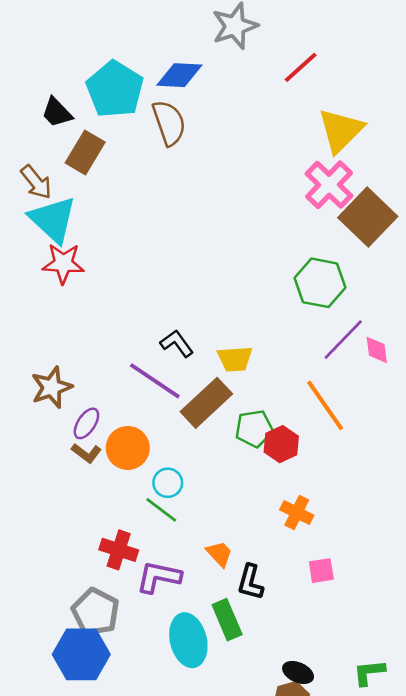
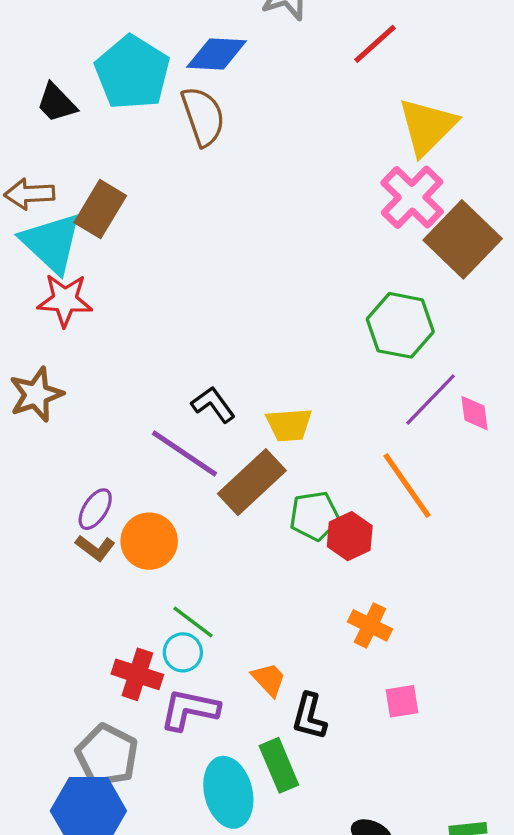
brown rectangle: (85, 152) -> (100, 209), moved
brown arrow: (36, 182) -> (29, 194), turned 126
brown star: (52, 387) -> (36, 394), moved
cyan circle: (168, 483) -> (183, 652), moved

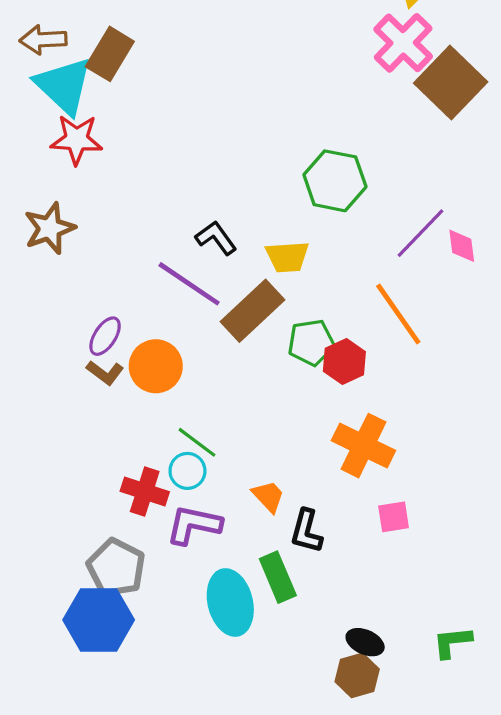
green hexagon: (400, 325) -> (335, 181), moved
orange cross: (370, 625) -> (363, 446), size x1.5

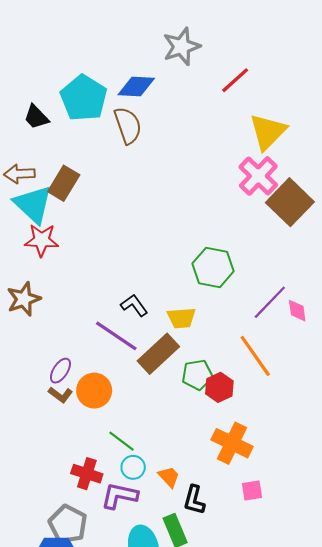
cyan circle: (187, 471) -> (133, 467), moved

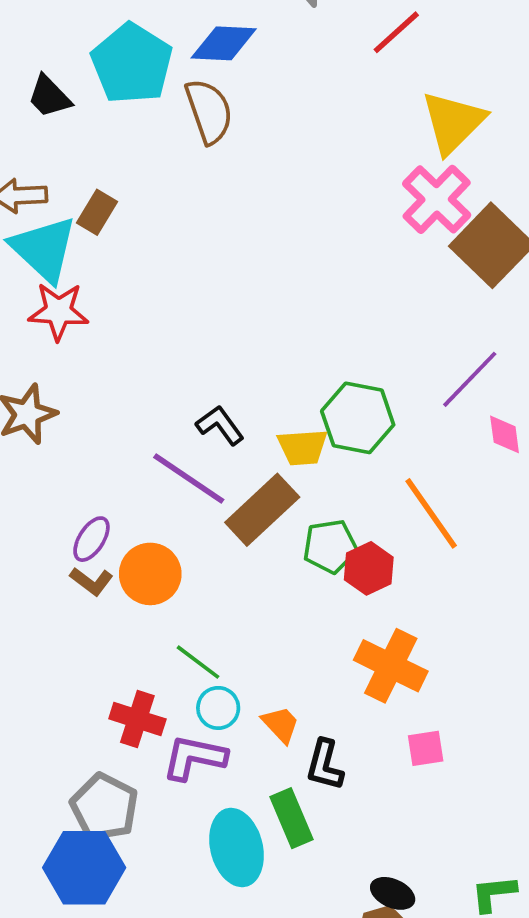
brown rectangle: (64, 183) -> (97, 212), size x0.7
green hexagon: (213, 267) -> (358, 418), moved
purple line: (270, 302) -> (470, 379), moved

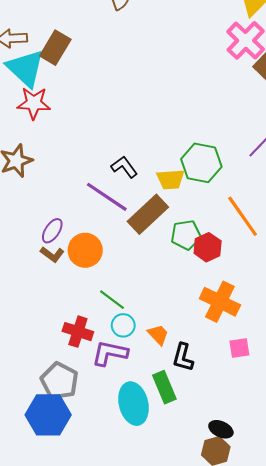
brown rectangle: (97, 212) -> (55, 48), size x1.4

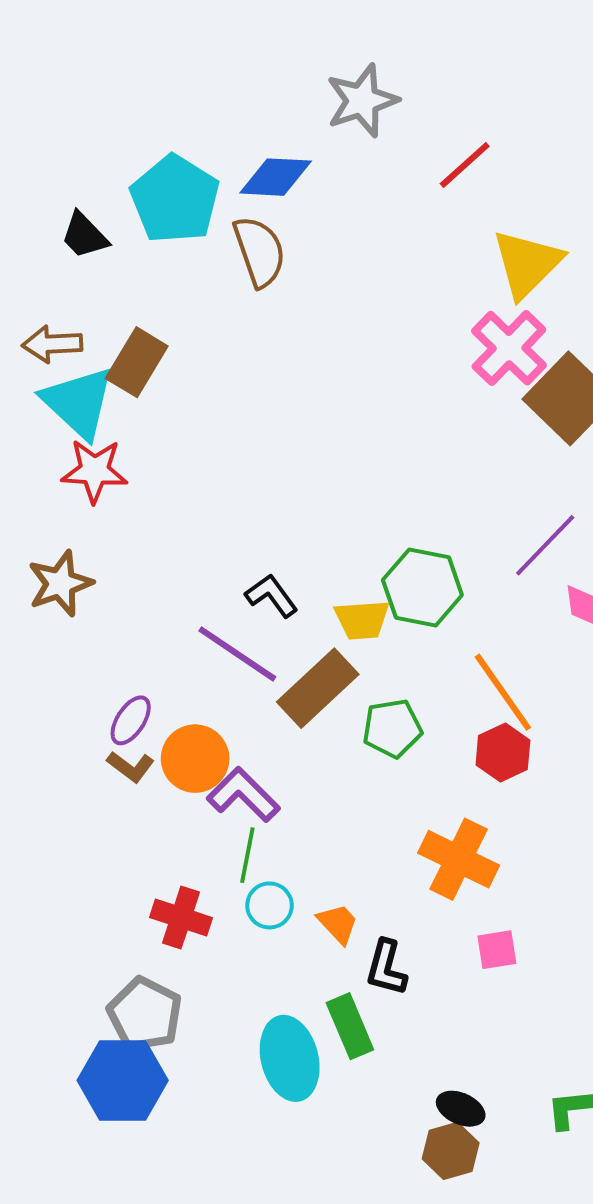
red hexagon: (208, 247) -> (503, 753), moved
green line: (112, 300) -> (247, 855), turned 64
purple L-shape: (110, 353) -> (243, 795), moved, turned 33

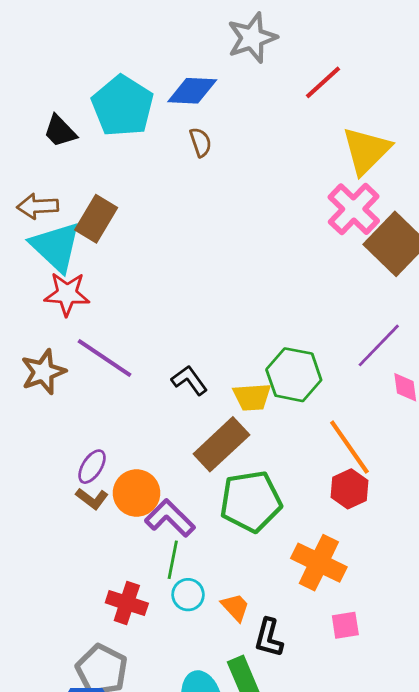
brown semicircle: (259, 252) -> (201, 142), moved, size x0.6
purple line: (237, 654) -> (105, 358), moved
green pentagon: (392, 728) -> (251, 501), moved, size x1.5

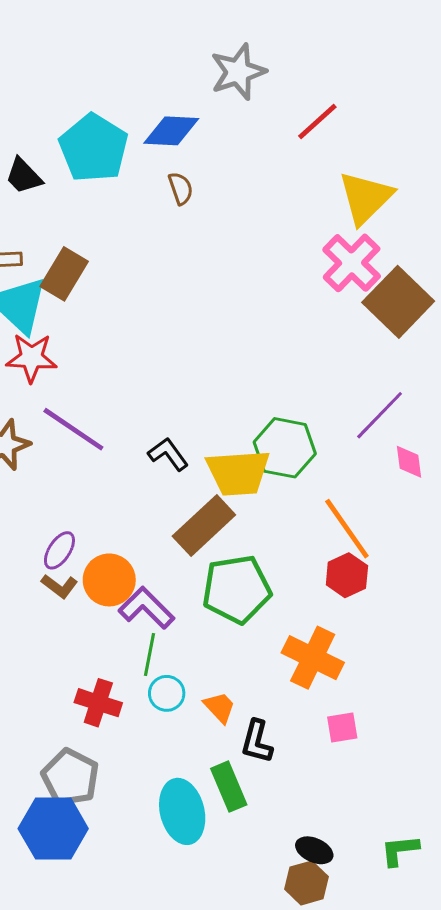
yellow trapezoid: (252, 397) -> (238, 473), size x1.5

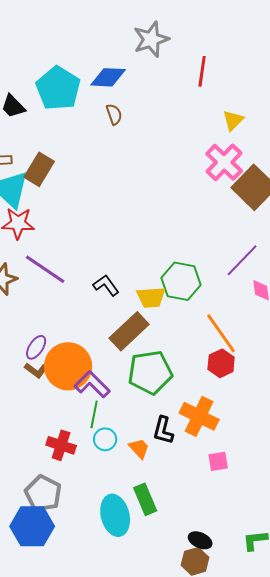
red line: (317, 122) -> (202, 71), turned -40
yellow triangle: (366, 198) -> (233, 120), size x0.6
yellow trapezoid: (238, 473) -> (151, 297), size x0.7
orange circle: (109, 580) -> (68, 366), size x1.4
black L-shape: (257, 742) -> (163, 430), moved

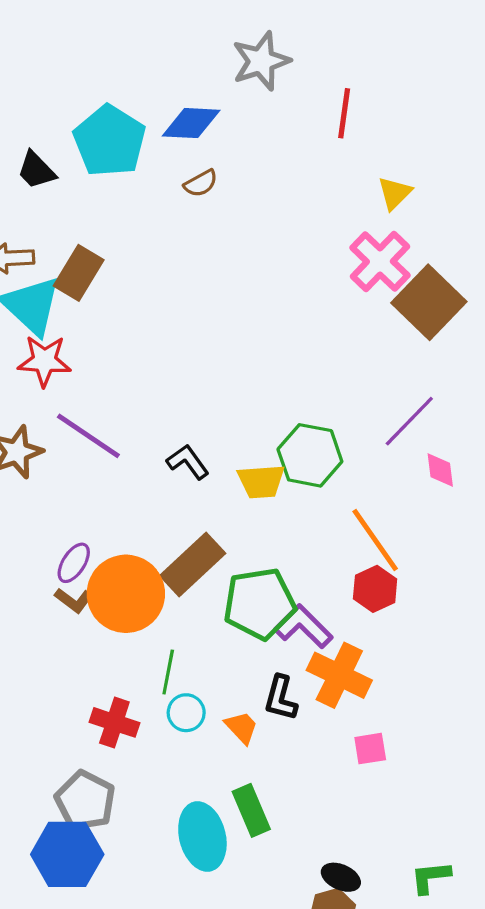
brown semicircle: (114, 114) -> (201, 183), turned 80
brown rectangle: (129, 331) -> (193, 564), moved
purple L-shape: (92, 384) -> (303, 626), moved

